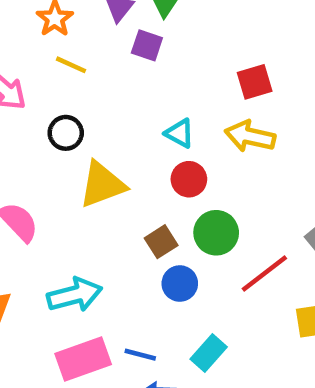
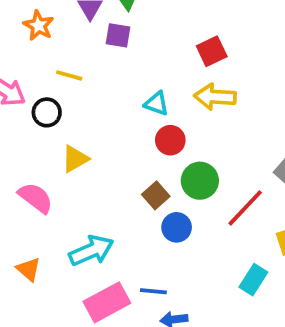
yellow line: (71, 65) -> (69, 75), moved
black circle: (66, 133) -> (47, 112), moved
yellow triangle: (102, 185) -> (75, 159), moved, size x0.7
cyan rectangle: (209, 353) -> (253, 280), moved

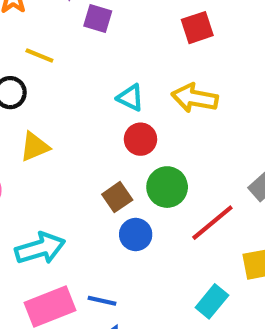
red square: (212, 51) -> (197, 28), moved

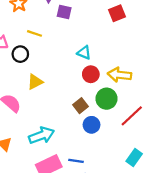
yellow arrow: (195, 98) -> (119, 75), moved

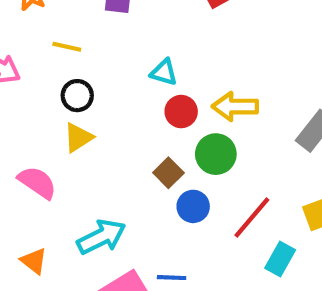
black circle: (20, 54) -> (77, 96), moved
red line: (132, 116) -> (252, 217), moved

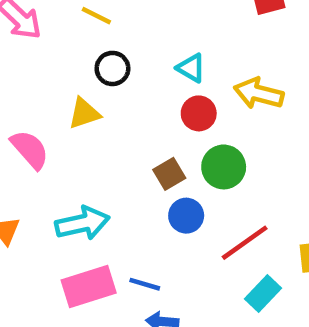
black circle: (77, 96) -> (112, 68), moved
yellow arrow: (235, 107) -> (259, 93), moved

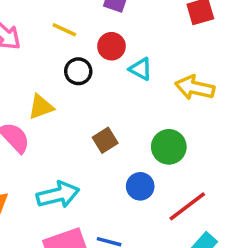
yellow triangle: (84, 113) -> (41, 107), moved
red circle: (199, 113) -> (111, 46), moved
brown square: (169, 174) -> (105, 140), moved

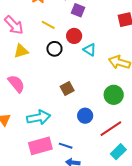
yellow triangle: (41, 107) -> (21, 51), moved
green circle: (169, 147) -> (114, 95), moved

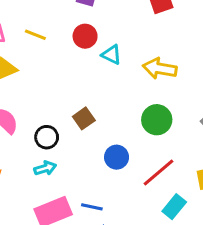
yellow line: (48, 25) -> (35, 35), moved
black circle: (54, 49) -> (47, 137), moved
cyan arrow: (39, 117) -> (45, 168), size x0.6

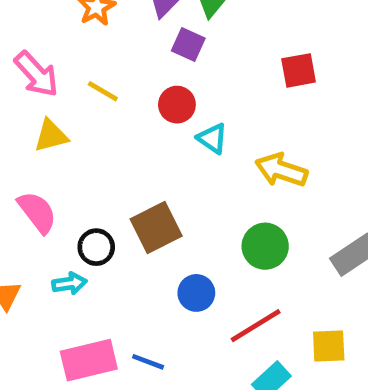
brown square: (84, 118) -> (156, 228), size x1.5
cyan arrow: (45, 168) -> (69, 283), moved

